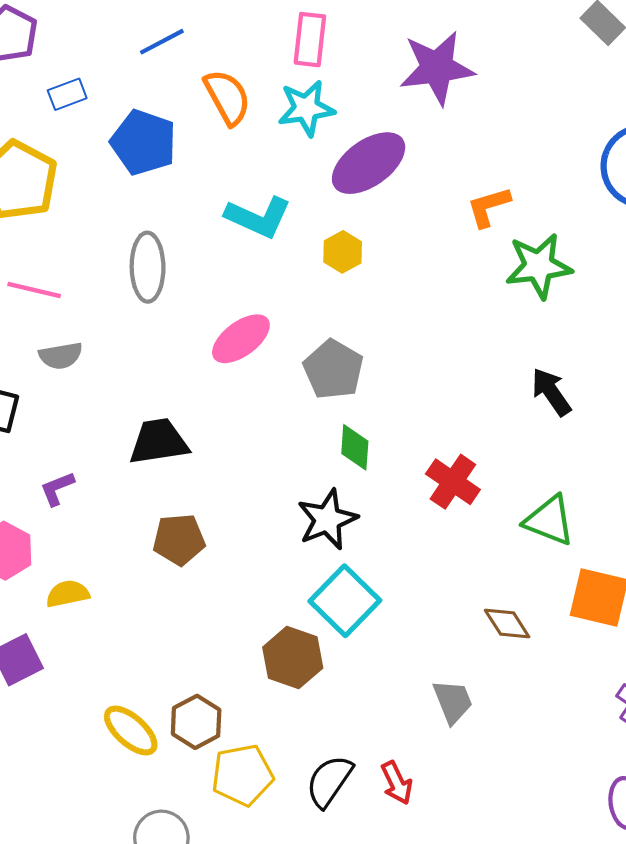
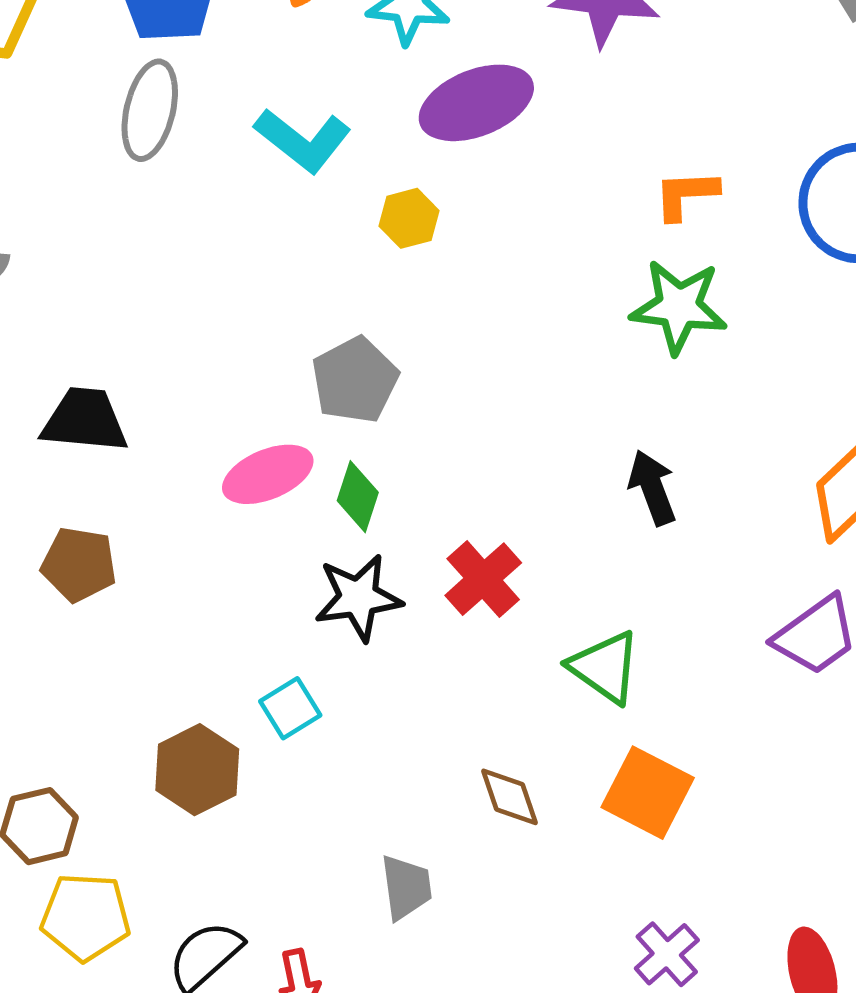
orange L-shape: (489, 207) -> (686, 195), moved
gray ellipse: (148, 267) -> (150, 110), moved
pink ellipse: (241, 339) -> (268, 474), moved
black star: (327, 519) -> (358, 598), moved
cyan square: (345, 601) -> (290, 708), size x0.6

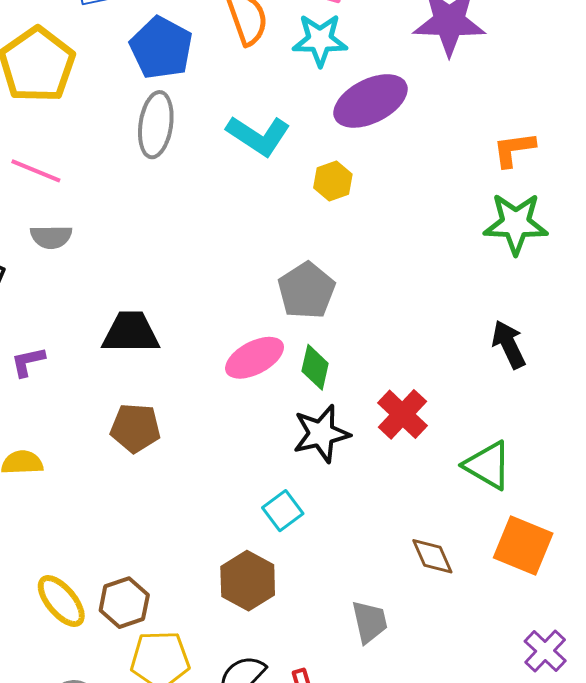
brown hexagon: (197, 770) -> (248, 581), moved

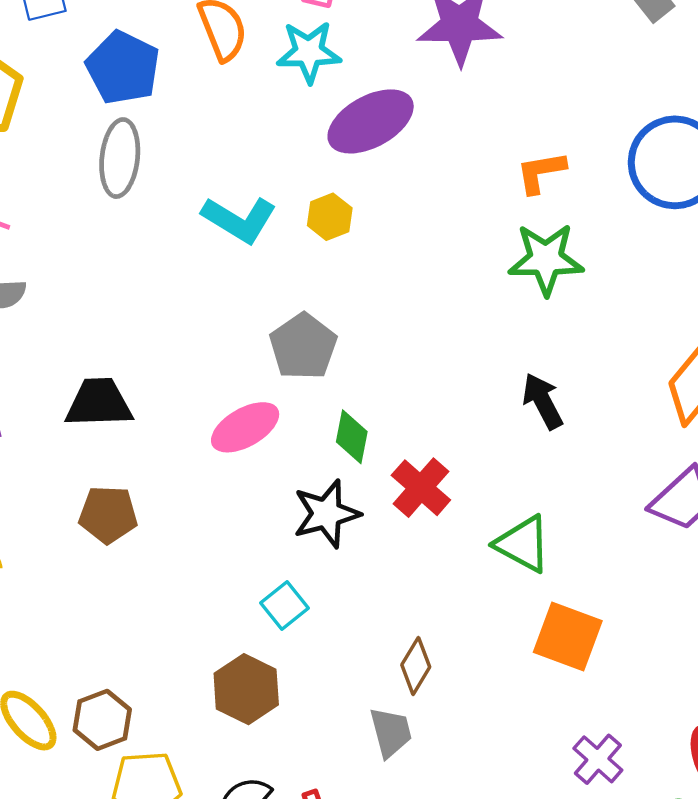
cyan L-shape: (258, 136) -> (239, 219), moved
green diamond: (315, 367) -> (352, 437), moved
brown diamond: (432, 556) -> (416, 666), moved, turned 57

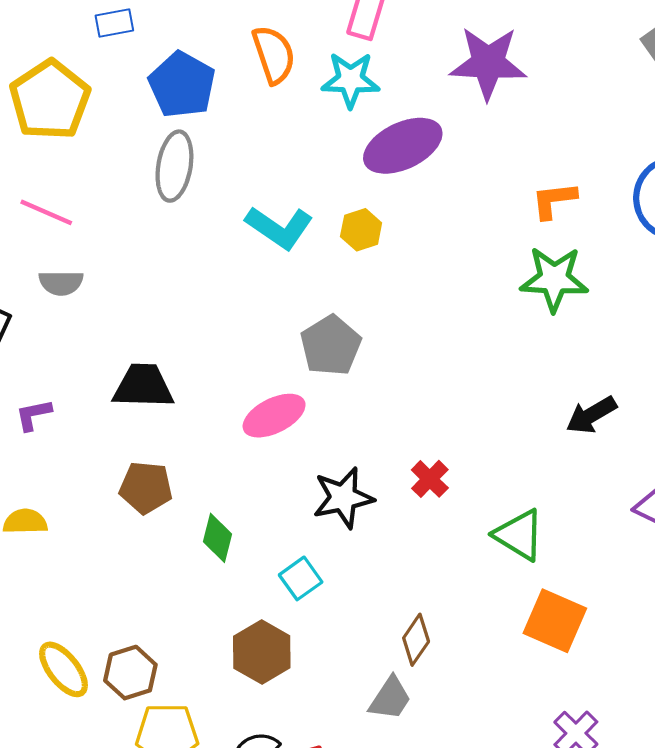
black arrow: (543, 401) -> (591, 415), moved, turned -96
green diamond: (352, 437) -> (218, 538), moved
red cross: (421, 488) -> (430, 479), size x0.7
gray trapezoid: (391, 732) -> (390, 698), turned 45

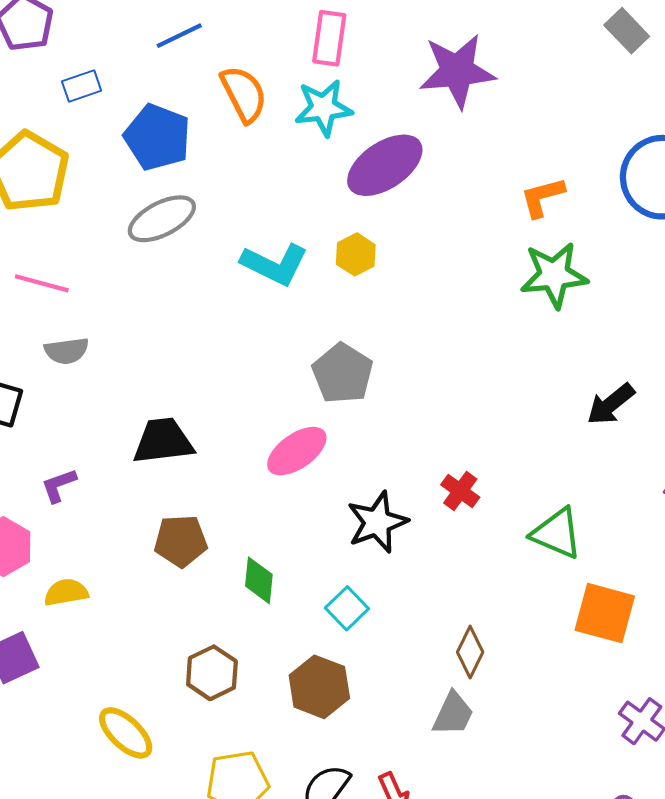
gray ellipse: (174, 166) -> (162, 219), turned 62
brown hexagon: (130, 673) -> (212, 673), moved

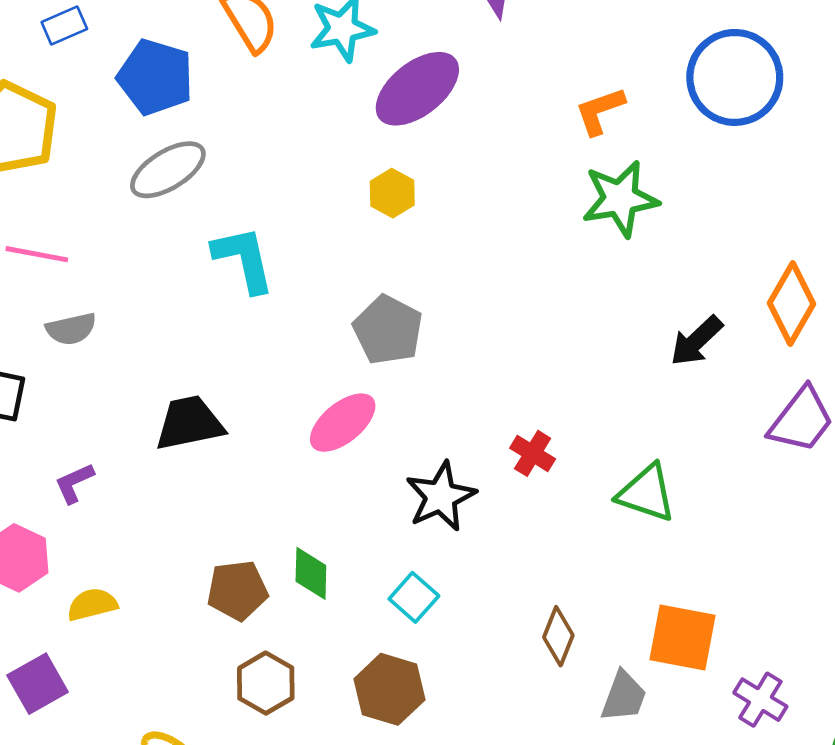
cyan L-shape: (275, 264) -> (244, 259), moved, turned -124
brown pentagon: (181, 541) -> (237, 590), moved
orange square: (605, 613) -> (682, 637), moved
gray trapezoid: (453, 714) -> (624, 697), moved

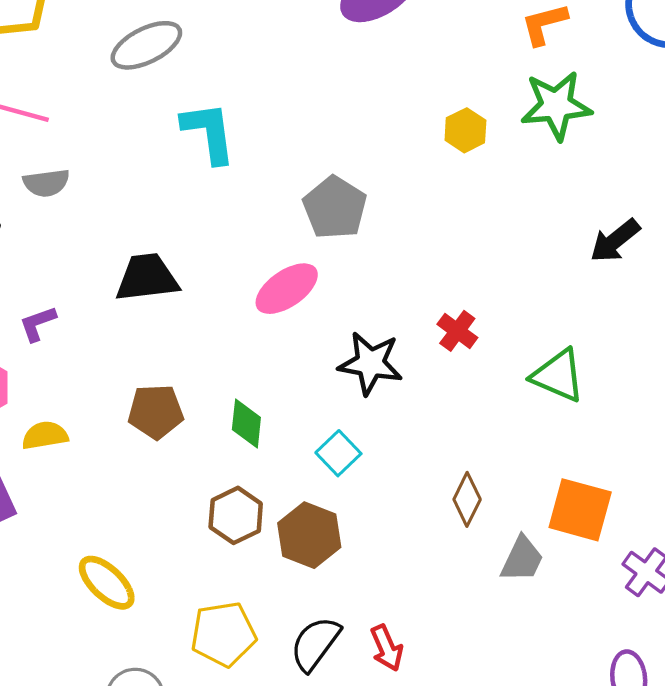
yellow hexagon: (392, 193) -> (465, 130), moved
black star: (441, 496) -> (370, 363), turned 30
brown pentagon: (237, 590) -> (156, 412), moved
brown hexagon: (266, 683) -> (236, 515), moved

